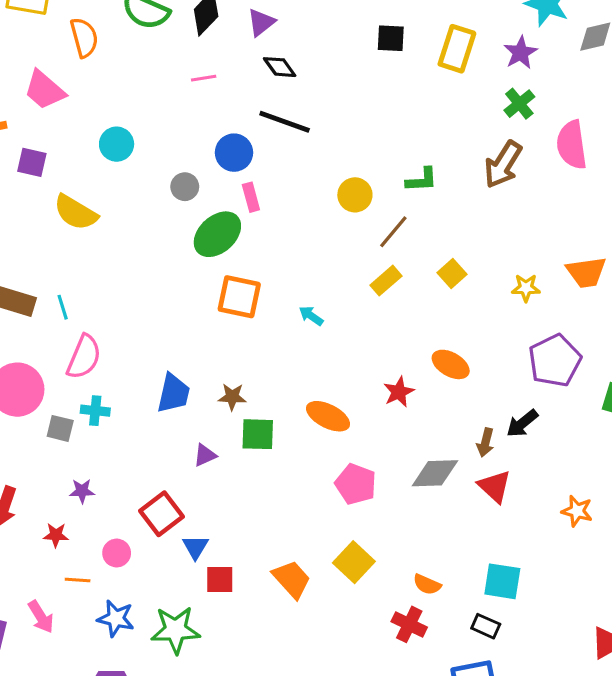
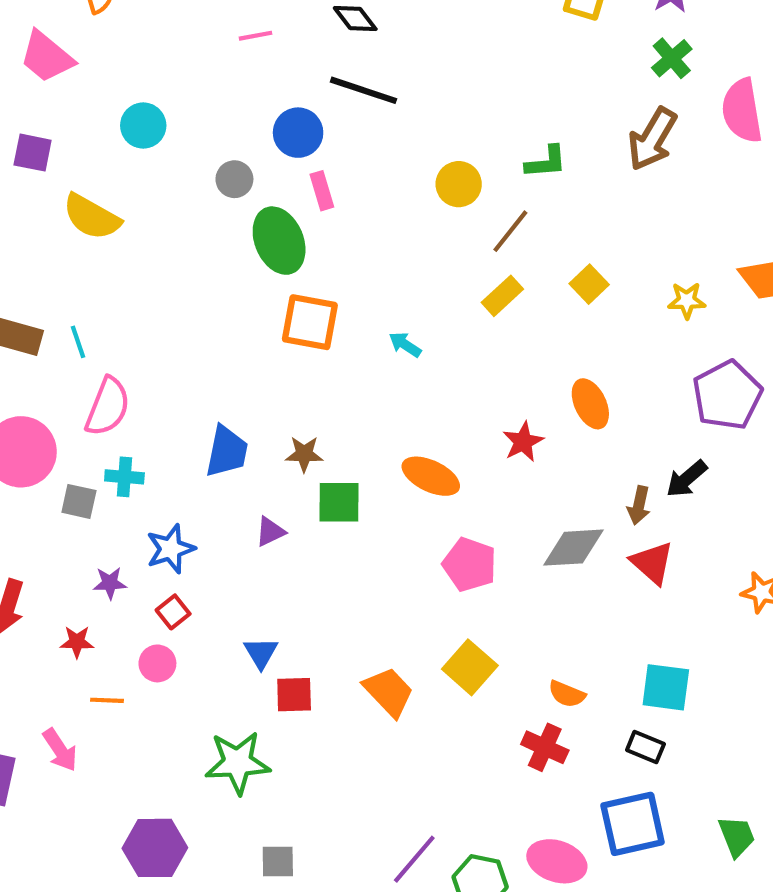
green ellipse: (217, 234) -> (279, 241), turned -69
orange ellipse: (451, 364) -> (590, 404), turned 36
red square: (162, 514) -> (173, 612), moved, size x0.6
blue star: (116, 618) -> (171, 549), moved, turned -30

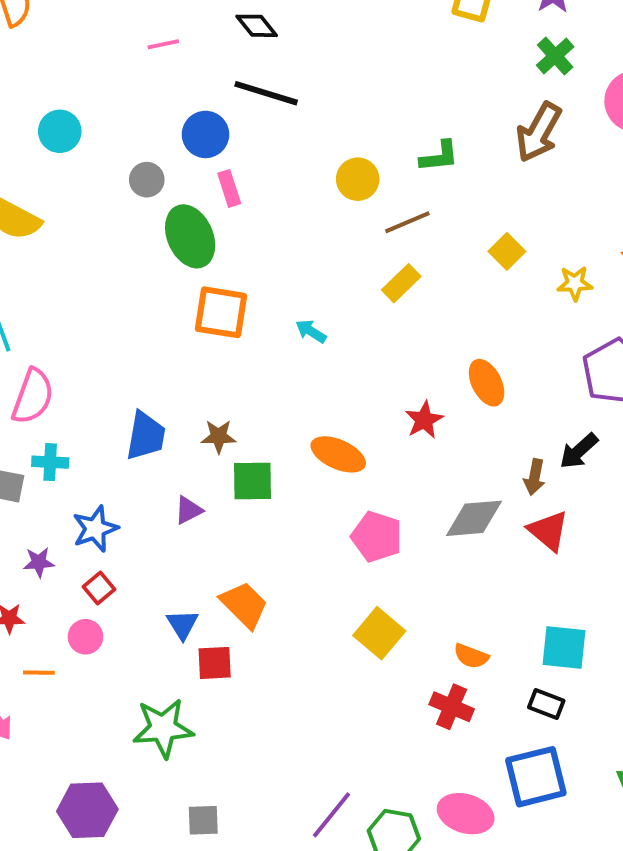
brown line: (510, 231) -> (407, 222), turned 30
yellow square: (589, 284) -> (507, 251), moved
orange trapezoid: (389, 692) -> (244, 605), moved

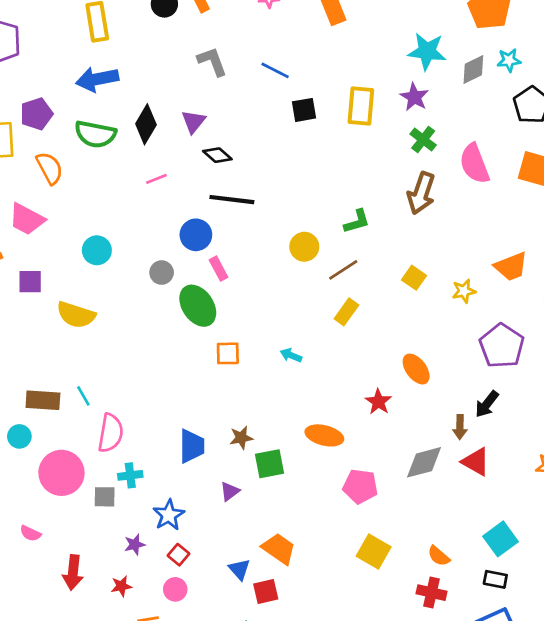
orange square: (221, 312) -> (228, 353), size x0.7
cyan square: (564, 648) -> (501, 539), turned -32
orange semicircle: (471, 656) -> (439, 556), turned 30

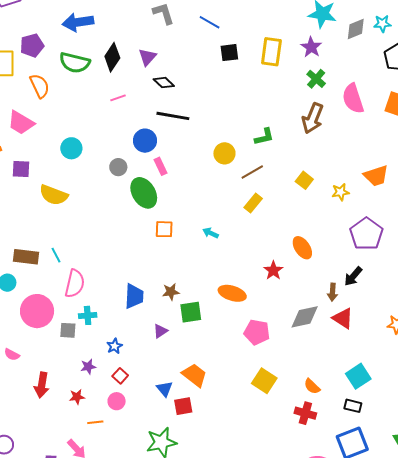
blue star: (169, 515) -> (115, 346), size x0.7

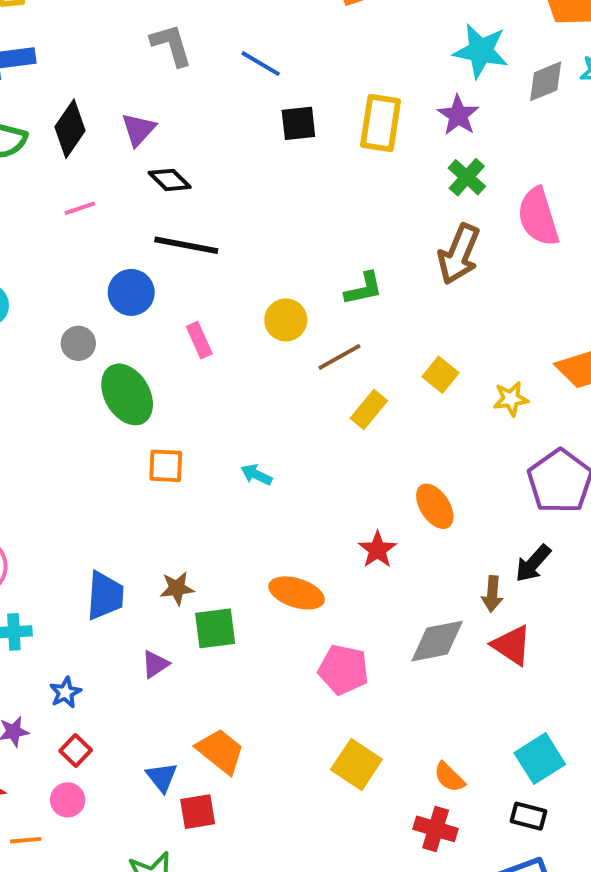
pink rectangle: (160, 166) -> (199, 340), moved
yellow rectangle: (253, 203) -> (369, 410), moved

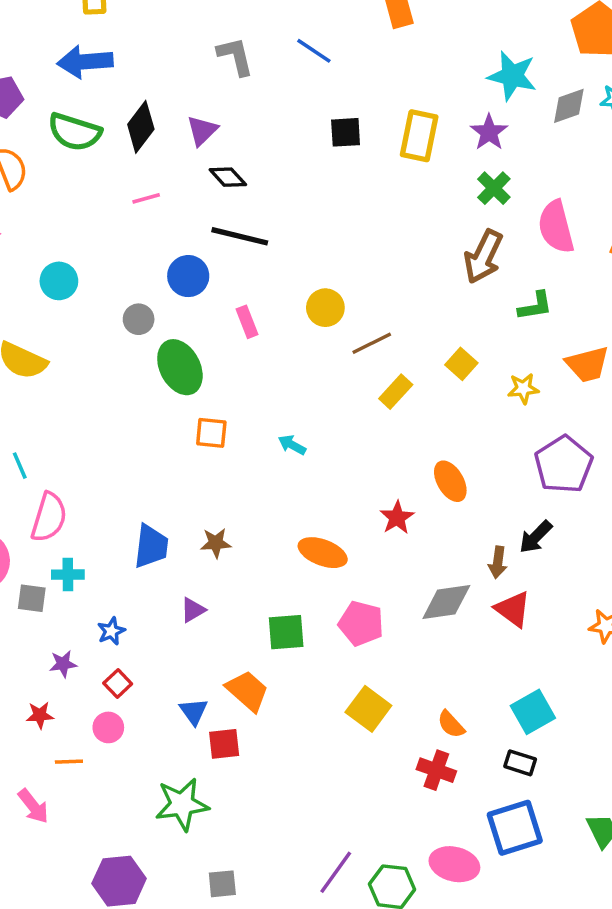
blue line: (261, 64) -> (314, 51), moved
green L-shape: (364, 289) -> (535, 306), moved
green square: (215, 628) -> (286, 632), moved

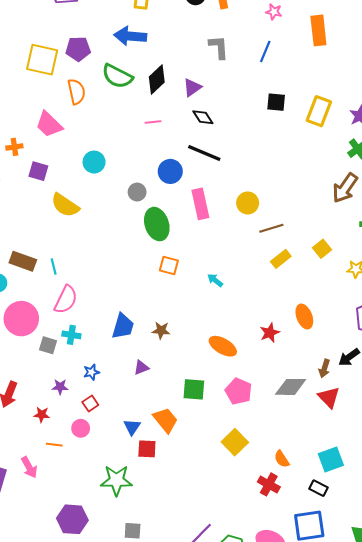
blue line: (314, 51) -> (265, 51), turned 70
pink rectangle: (247, 322) -> (200, 204), size x1.6

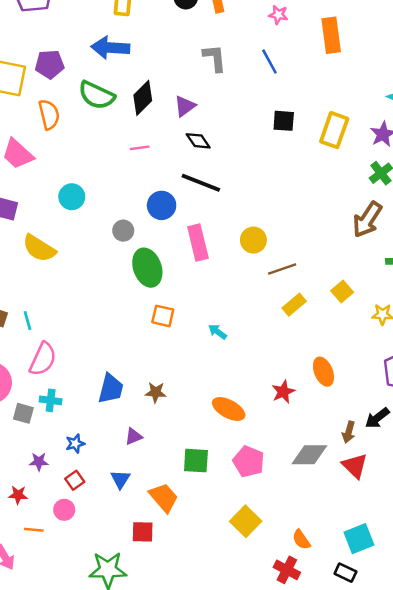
blue line: (265, 51) -> (269, 62), turned -50
blue triangle: (132, 427) -> (120, 479), moved

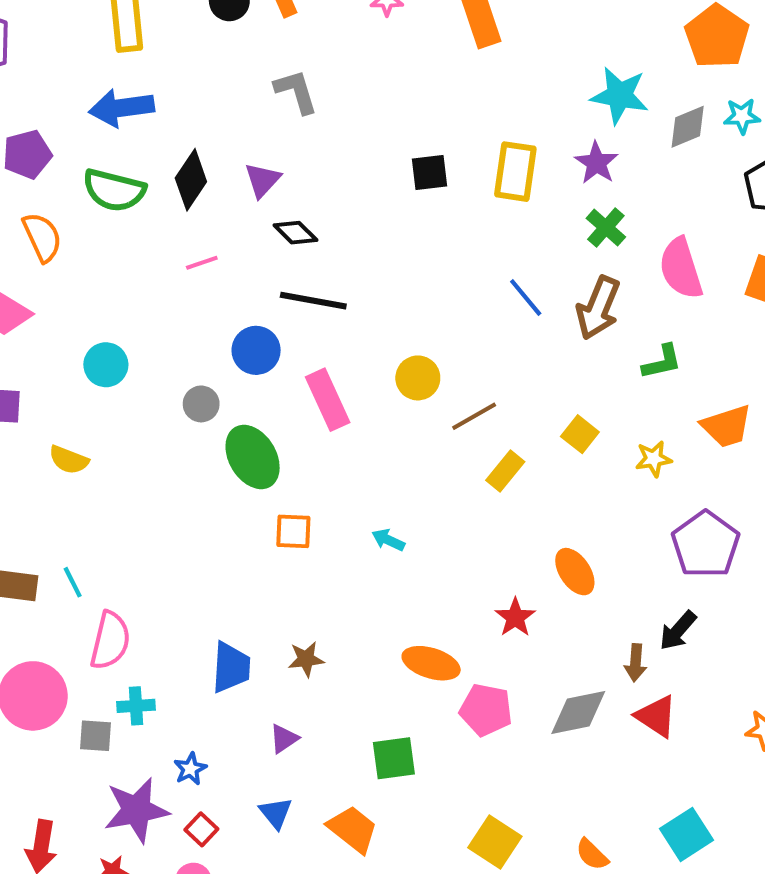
blue line: (269, 62) -> (526, 298), moved
yellow semicircle: (39, 248) -> (69, 460), size x0.7
pink pentagon: (249, 461) -> (486, 710), moved
purple star: (39, 462) -> (136, 810), size x2.0

